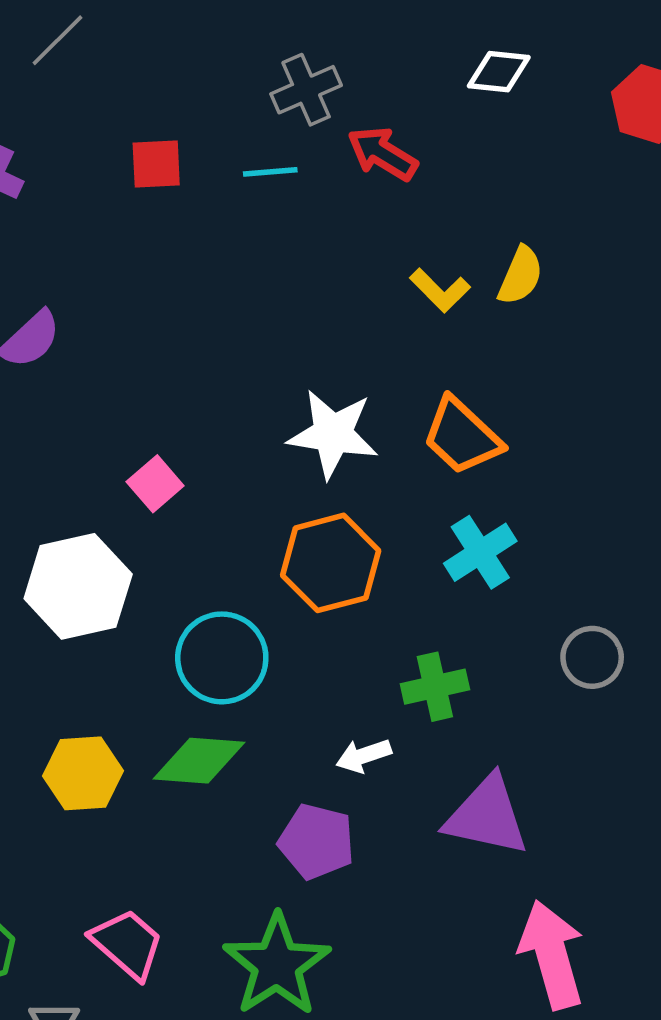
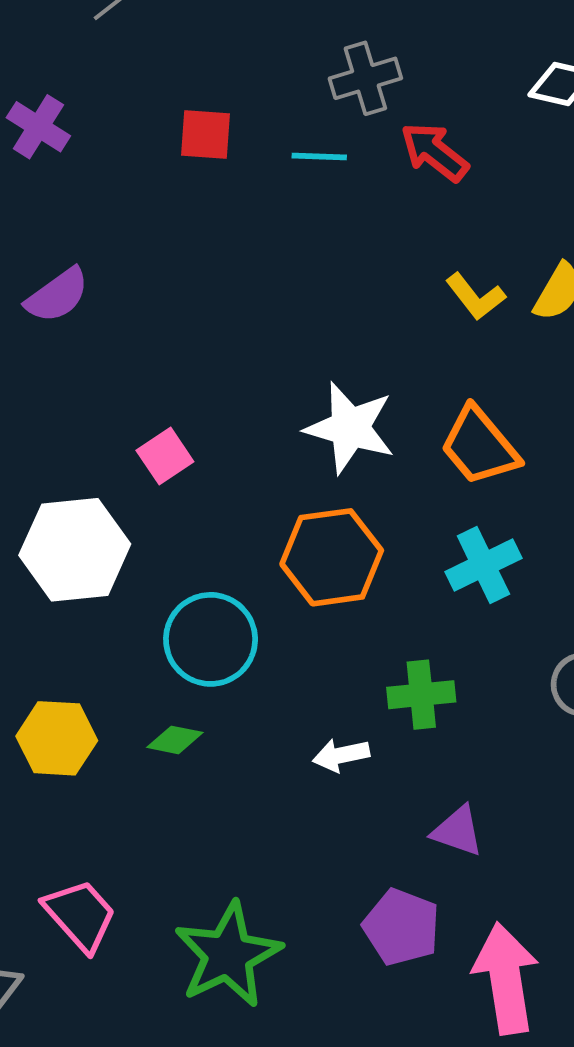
green diamond: (199, 761) -> (175, 740), size x0.6
purple triangle: (487, 816) -> (458, 831), size x0.6
purple pentagon: (317, 842) -> (401, 927), moved

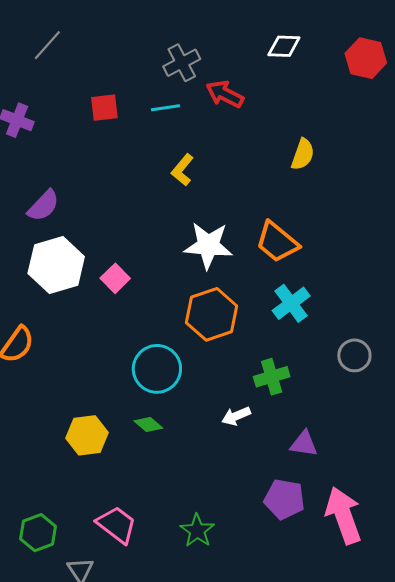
yellow L-shape: (475, 297) -> (182, 170), moved, turned 88
white hexagon: (75, 550) -> (56, 265), moved
green diamond: (175, 740) -> (148, 425), turned 40
green star: (228, 955) -> (197, 531), size x0.6

